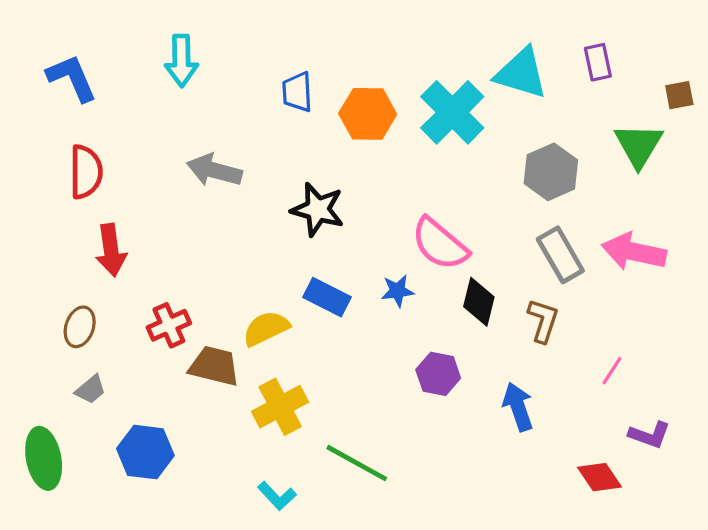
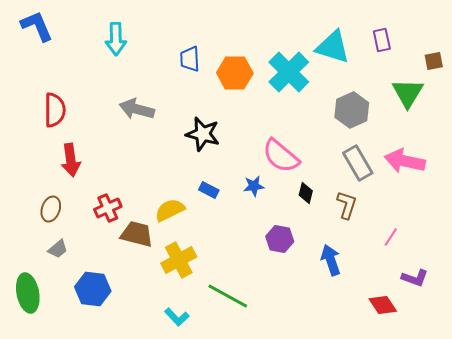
blue L-shape: (72, 78) -> (37, 26), moved
blue rectangle: (327, 297) -> (209, 190), size x0.7
black diamond: (479, 302) -> (306, 193), size x0.7

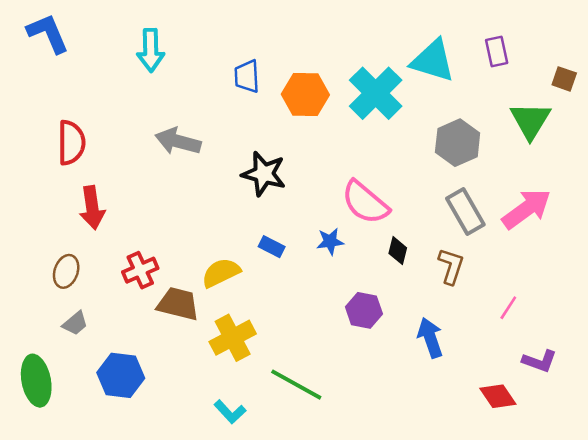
brown square: (434, 61) -> (564, 79), turned 30
pink arrow: (405, 161) -> (526, 209), turned 132

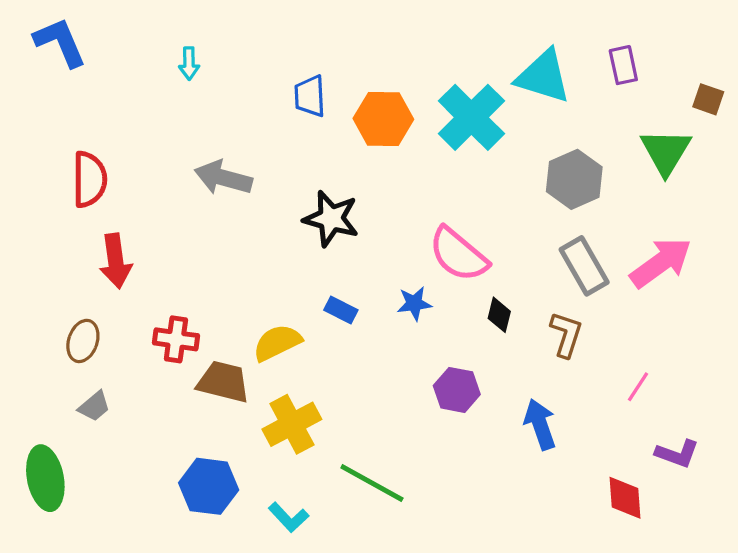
cyan arrow: (151, 50) -> (189, 63), size x0.6
red cross: (140, 270) -> (176, 339), turned 32
blue hexagon: (121, 375) -> (209, 486), moved
red diamond: (498, 396) -> (625, 498), turned 30

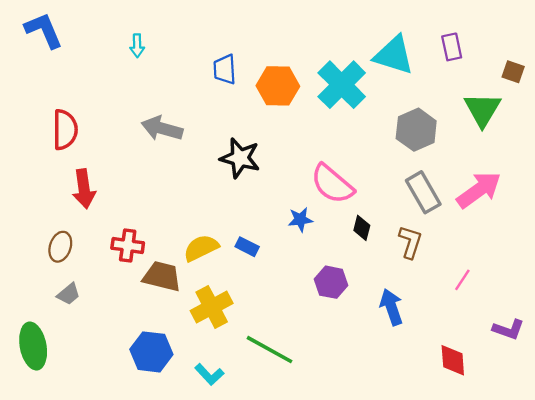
blue rectangle: (341, 310) -> (247, 247), moved
purple L-shape: (677, 454) -> (508, 329), moved

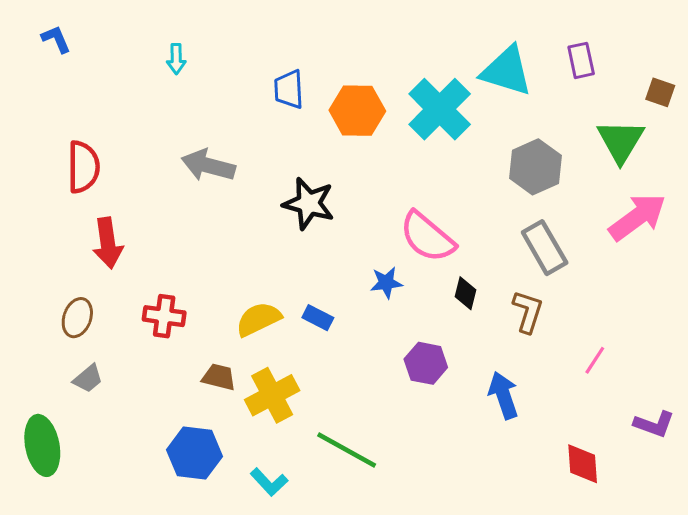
blue L-shape: (44, 30) -> (56, 39), size x0.6
pink arrow: (479, 190) -> (637, 217), moved
brown trapezoid: (162, 276) -> (219, 377), moved, size x0.7

